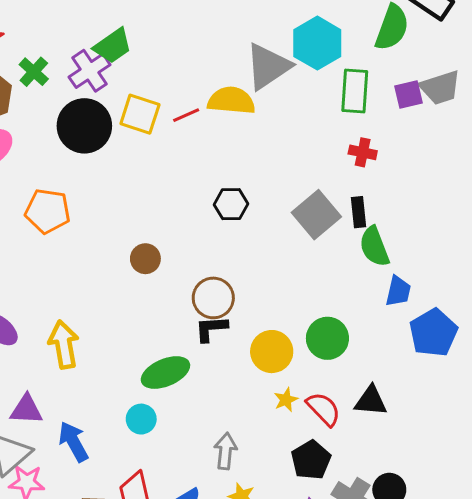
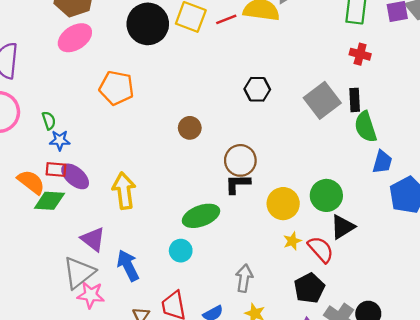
black triangle: (371, 401) -> (342, 227), moved, turned -40
purple triangle: (26, 410) -> (93, 239), turned 32

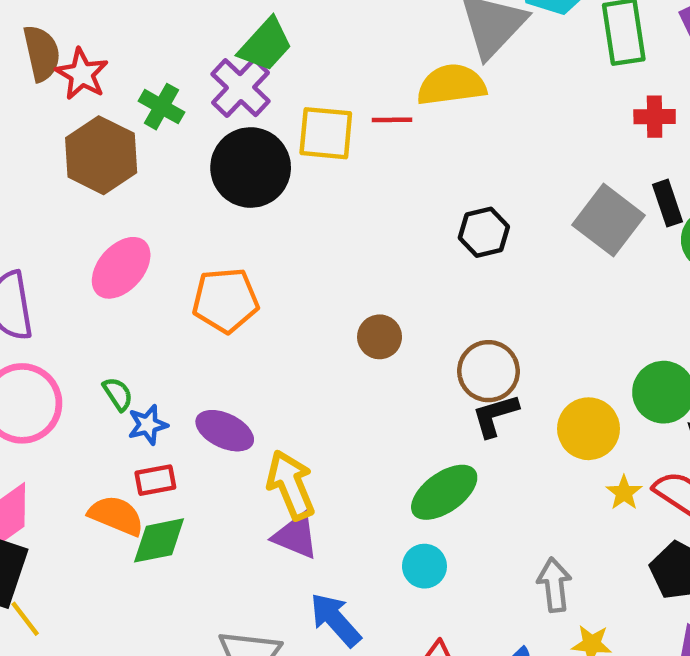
red line: (226, 19) -> (392, 120), turned 36
pink ellipse: (75, 38) -> (121, 268), moved
purple ellipse: (75, 176) -> (225, 431), moved
purple triangle: (93, 239) -> (296, 536), moved

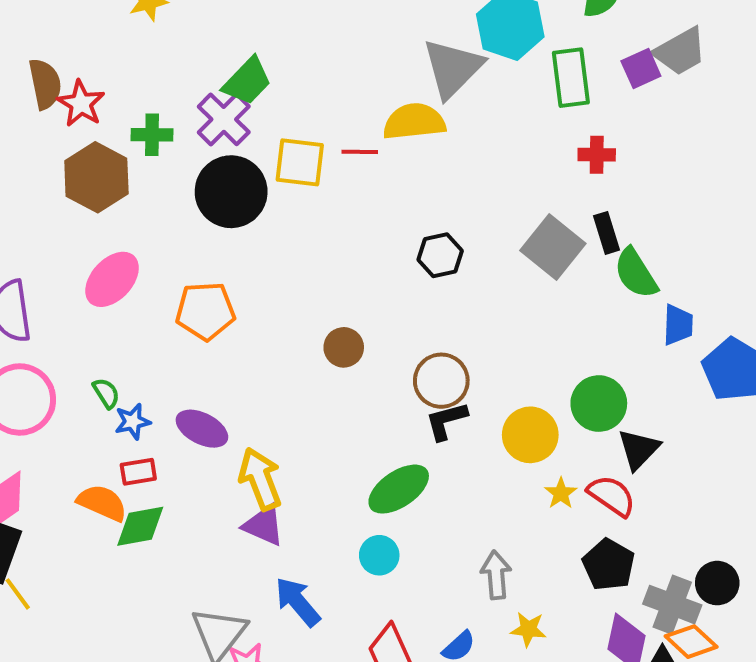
green cross: (161, 107) -> (152, 135), turned -30

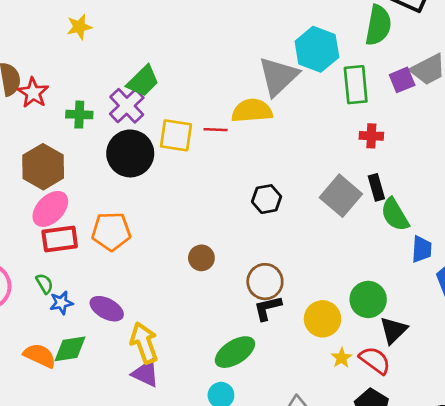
brown hexagon: (96, 177) -> (43, 167), moved
red rectangle: (138, 472) -> (60, 239), moved, size x1.5
green diamond: (140, 526) -> (70, 349), moved

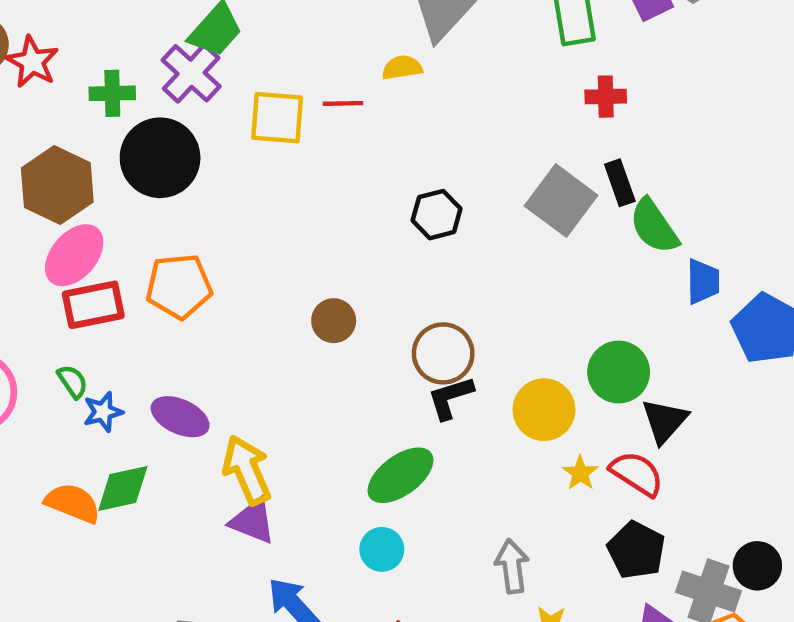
yellow semicircle: (252, 111) -> (402, 68), size x0.6
black circle: (130, 153) -> (160, 158), moved

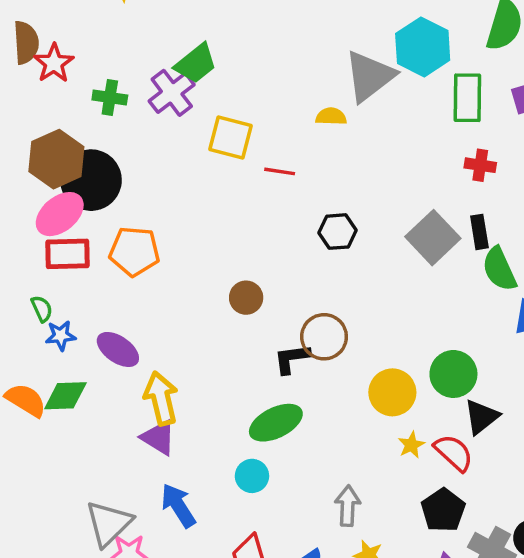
red line: (343, 103) -> (280, 171), moved
black circle: (160, 158) -> (91, 180), moved
black L-shape: (450, 398) -> (292, 359), moved

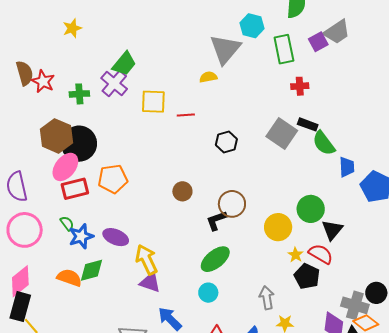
cyan hexagon: (423, 47) -> (252, 26), size x0.7
black rectangle: (479, 232) -> (308, 124), turned -48
blue star: (61, 336) -> (81, 236), size x1.4
black pentagon: (443, 510) -> (307, 276), moved

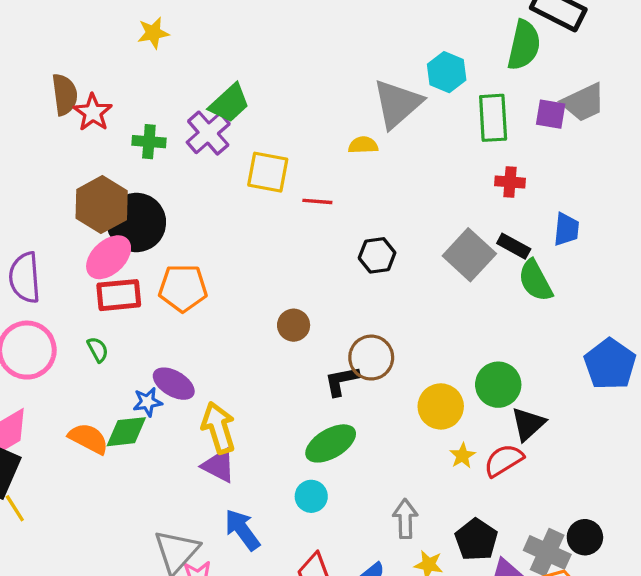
purple square: (318, 42) -> (551, 114), turned 30
blue trapezoid: (347, 167) -> (566, 229), moved
blue star: (81, 236) -> (147, 402), moved, size x0.7
red semicircle: (321, 254) -> (504, 460), turned -70
black pentagon: (307, 276) -> (476, 540), moved

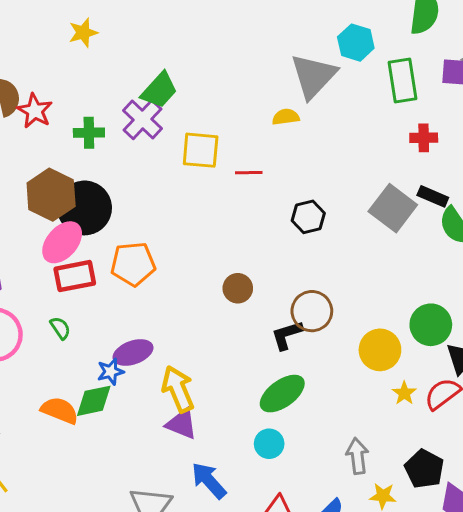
purple ellipse: (174, 384) -> (133, 352), turned -45

